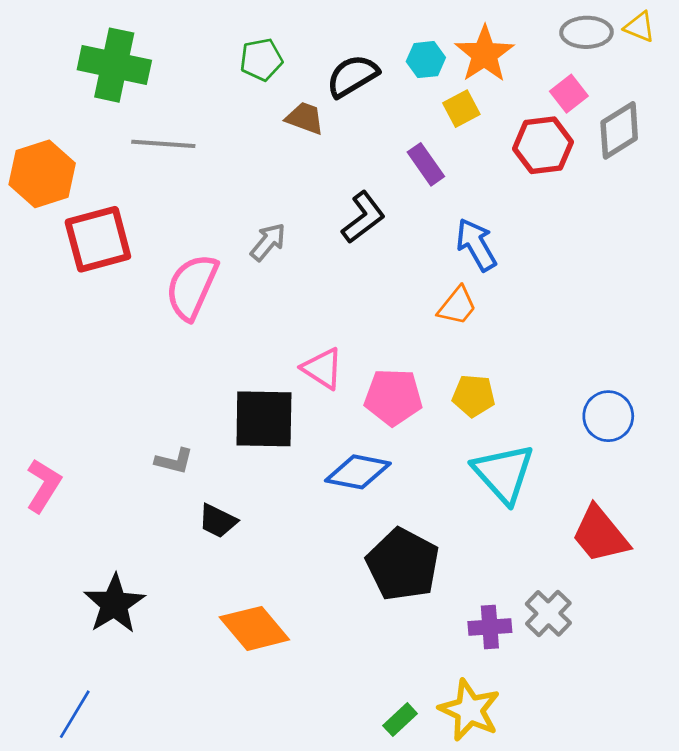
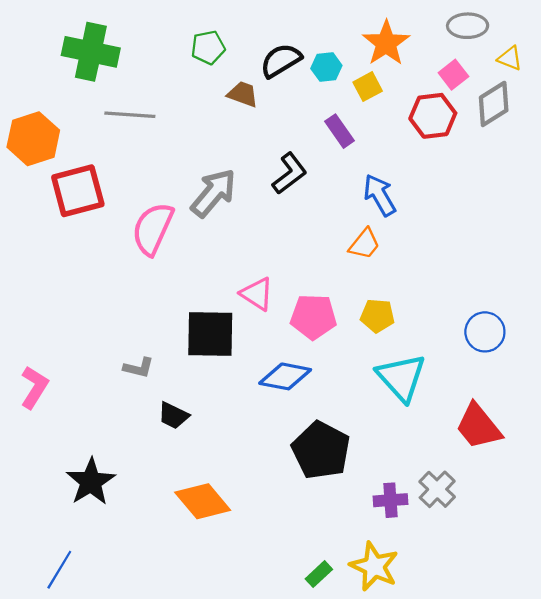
yellow triangle: (640, 27) -> (510, 58), moved
cyan hexagon: (426, 60) -> (326, 67), moved
gray arrow: (268, 242) -> (214, 193), size x1.6

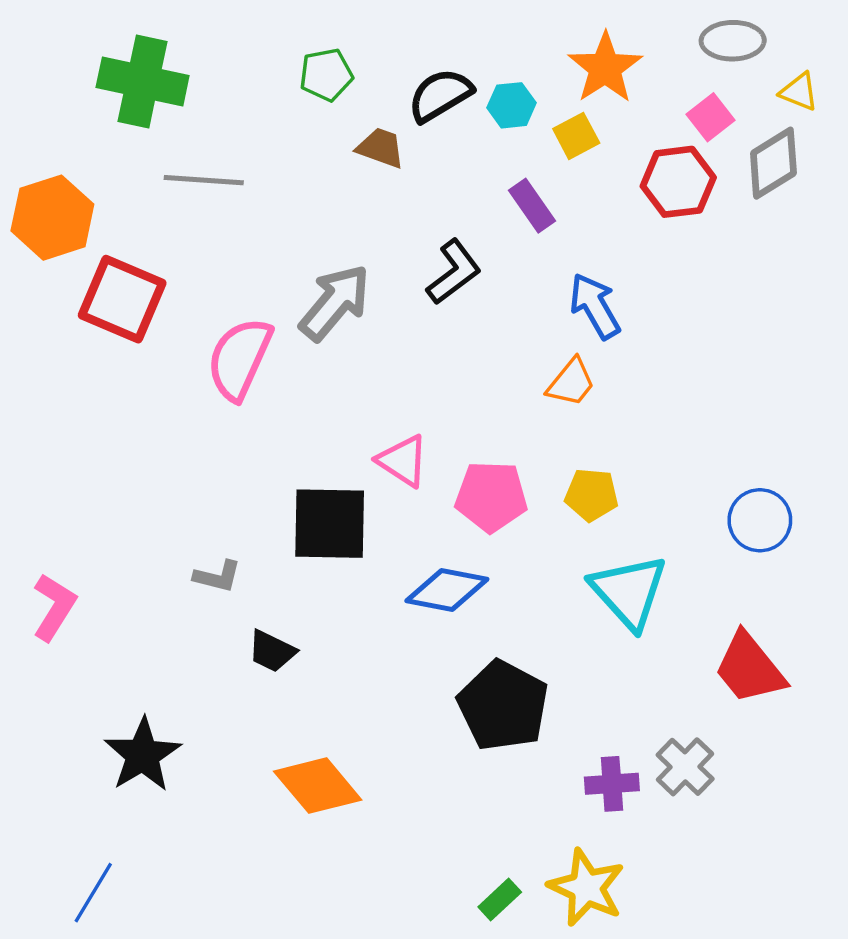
red square: (78, 191) -> (122, 299), turned 38

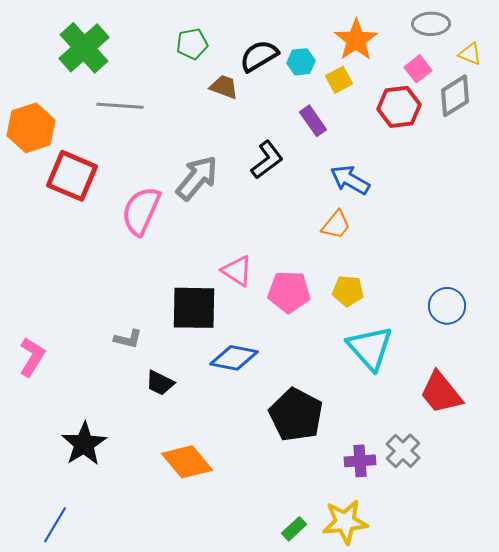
green cross: (143, 82) -> (84, 48), turned 36
blue arrow: (595, 306) -> (350, 180), turned -30
blue diamond: (447, 590) -> (234, 358), moved
yellow star: (586, 888) -> (345, 522), turned -30

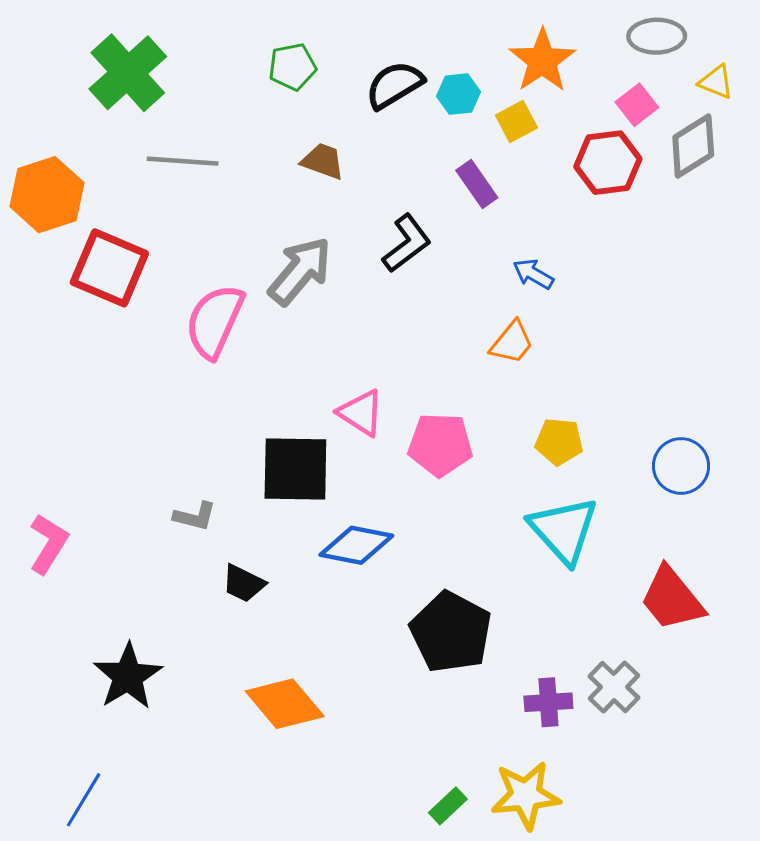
brown trapezoid: (224, 87) -> (323, 161), moved
blue arrow: (350, 180) -> (533, 274), size x0.7
yellow pentagon: (348, 291) -> (559, 442), moved

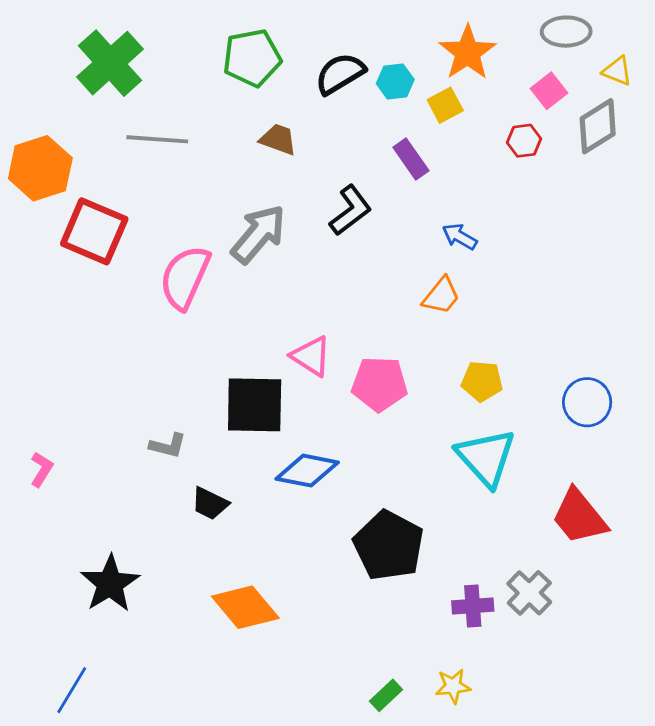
green pentagon: (292, 67) -> (252, 58), size x1.4
red hexagon: (608, 163) -> (524, 141), size x0.6
pink L-shape: (48, 544) -> (42, 469), size x0.7
yellow star: (526, 795) -> (453, 686), size x0.6

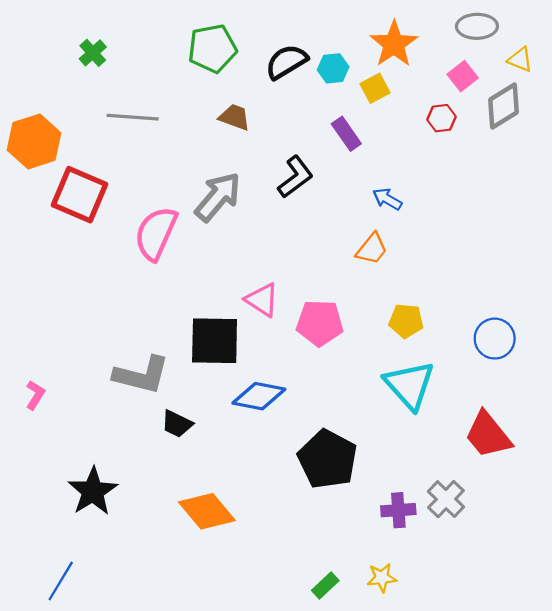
green cross: (110, 63) -> (93, 53), size x0.5
gray L-shape: (168, 446) -> (141, 375), size x1.8

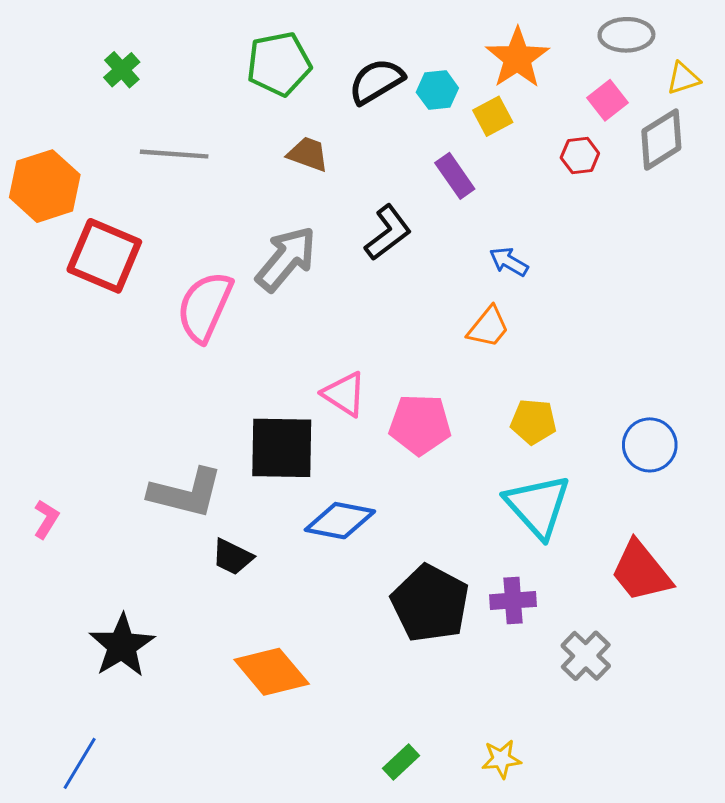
yellow triangle: (520, 60) -> (683, 78), turned -40
purple cross: (398, 510) -> (513, 601), moved
green rectangle: (325, 585) -> (401, 762), moved

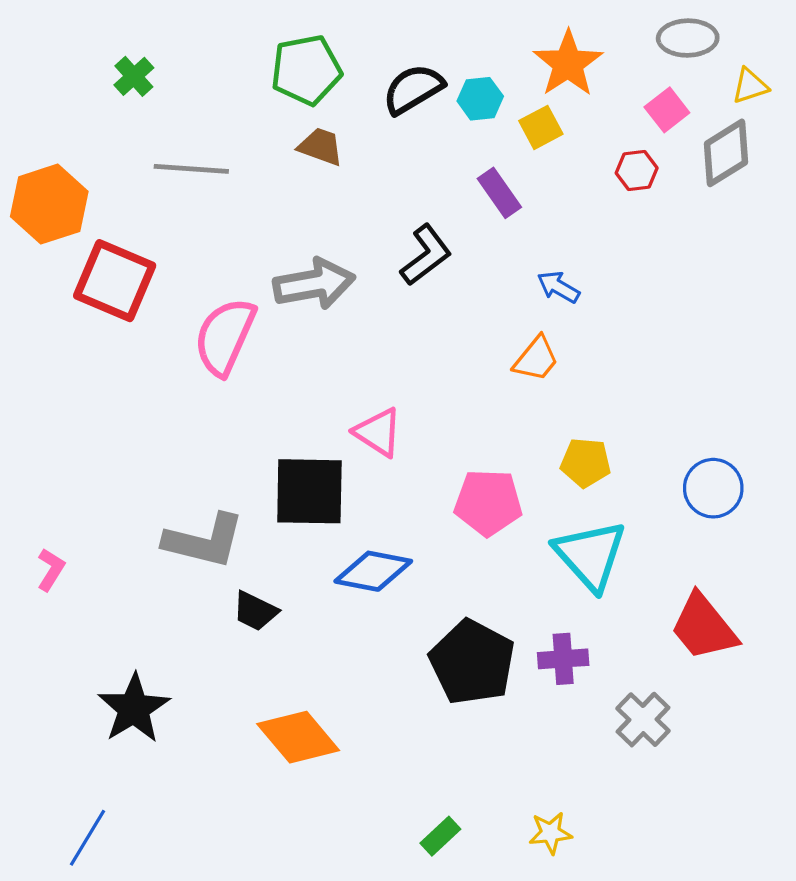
brown trapezoid: (308, 154) -> (321, 147), moved
gray arrow: (286, 259) -> (314, 284), turned 40
pink pentagon: (420, 425) -> (488, 503), moved

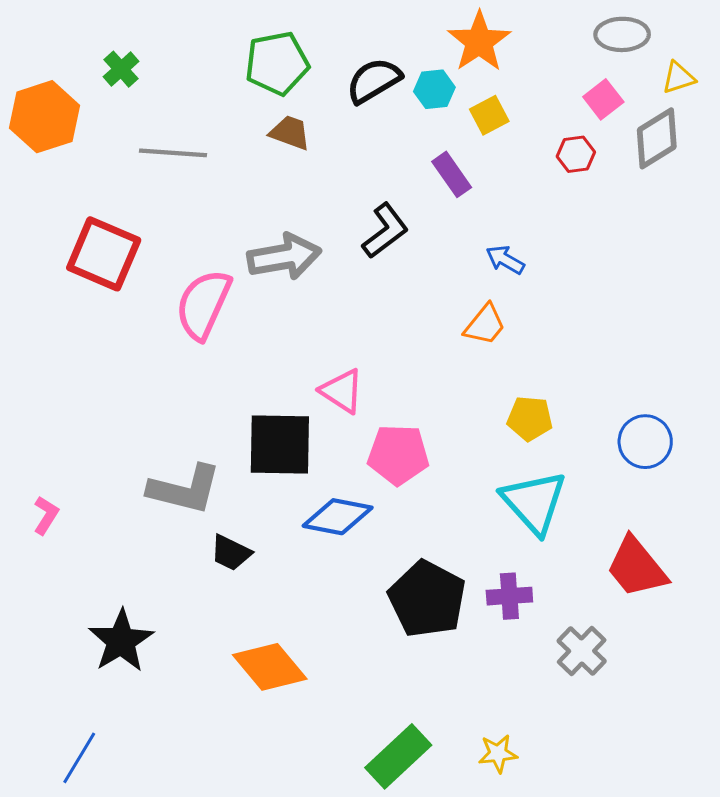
orange star: (568, 64) -> (479, 42), moved
orange hexagon: (49, 204) -> (44, 117), moved
pink pentagon: (488, 503) -> (398, 455), moved
green rectangle: (440, 836) -> (398, 756), size x1.8

